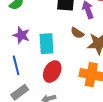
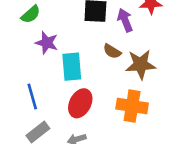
purple star: (21, 35) -> (47, 43), moved

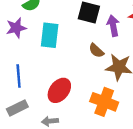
purple star: (47, 43) -> (16, 28), moved, turned 30
cyan rectangle: (72, 67) -> (50, 35), moved

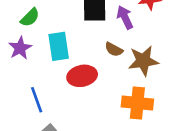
red ellipse: (59, 90) -> (82, 76), moved, turned 55

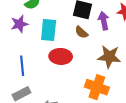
brown semicircle: (114, 49) -> (81, 32), moved

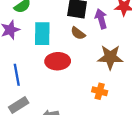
orange cross: (97, 87) -> (100, 91), size x0.6

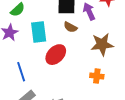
red ellipse: (58, 61) -> (56, 55), turned -35

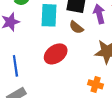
cyan rectangle: (39, 32) -> (49, 15), moved

